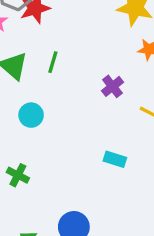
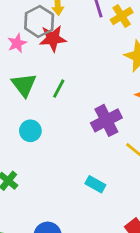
purple cross: (112, 86) -> (106, 120), size x1.5

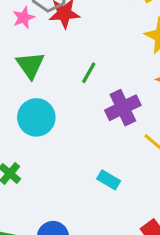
green line: (59, 89) -> (89, 73), moved
cyan circle: (30, 131) -> (36, 117), size x1.5

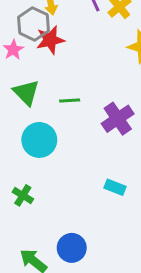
green line: (89, 73) -> (70, 100), moved, turned 66

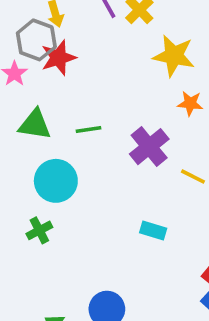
green triangle: (26, 93) -> (35, 125), turned -32
green cross: (23, 195) -> (39, 230), moved, turned 36

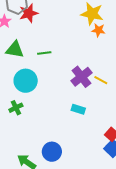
orange star: (190, 103) -> (98, 30), moved
purple cross: (149, 147) -> (81, 77), moved

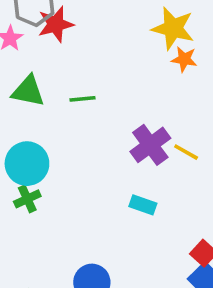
cyan circle: (26, 81) -> (27, 164), moved

